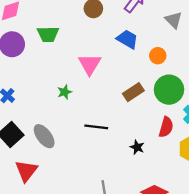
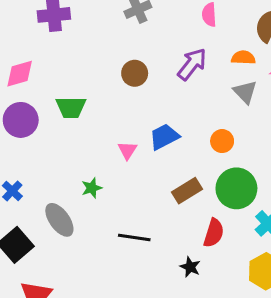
blue trapezoid: (127, 39) -> (164, 137), moved, turned -60
pink triangle: (90, 64) -> (127, 150), size x0.6
red semicircle: (166, 127) -> (214, 233), moved
gray ellipse: (44, 136) -> (59, 220), moved

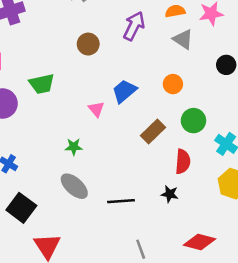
green star: (92, 188) -> (74, 147), turned 30
green circle: (236, 188) -> (193, 121), size x0.7
gray ellipse: (59, 220) -> (74, 186), moved
black line: (134, 237) -> (121, 201), moved

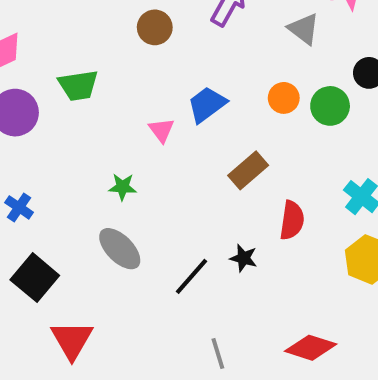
green circle: (193, 121) -> (330, 106), moved
black star: (170, 194) -> (244, 258), moved
black line: (121, 201) -> (192, 276), turned -48

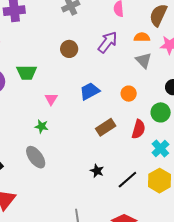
green circle: (330, 106) -> (161, 112), moved
pink triangle: (161, 130) -> (51, 99), moved
red semicircle: (292, 220) -> (139, 129), moved
black line: (192, 276) -> (127, 180), moved

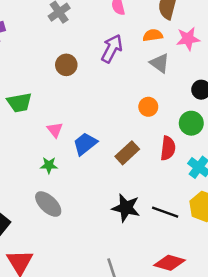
blue trapezoid: (90, 91) -> (85, 144), moved
black star: (97, 171) -> (126, 208), size x1.6
black line: (127, 180) -> (165, 212), turned 70

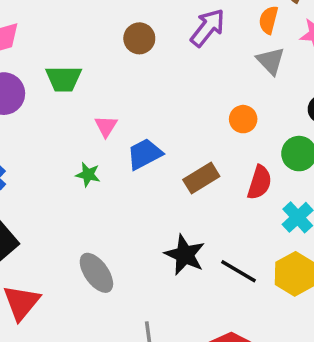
orange semicircle: (153, 35) -> (268, 20), turned -78
gray ellipse: (48, 204) -> (96, 273), moved

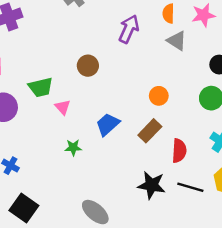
brown circle: (139, 38) -> (88, 66), moved
orange circle: (243, 119) -> (159, 96), moved
pink triangle: (106, 126) -> (63, 107), moved
red semicircle: (260, 182) -> (179, 151), moved

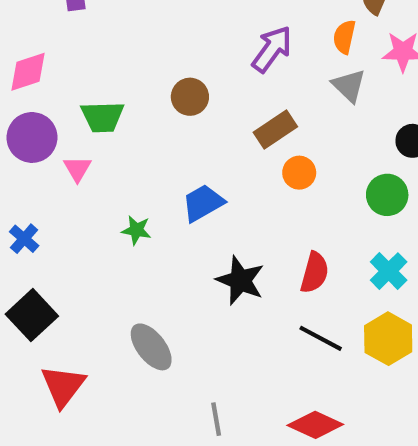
pink triangle: (63, 107) -> (77, 169), moved
brown rectangle: (150, 131) -> (275, 129), moved
black star: (152, 185) -> (240, 280), moved

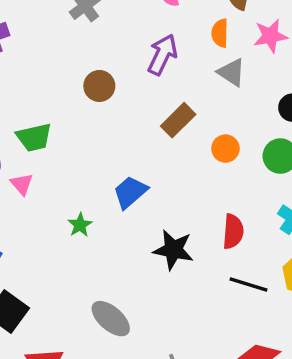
brown circle: (190, 97) -> (99, 86), moved
orange circle: (299, 173) -> (225, 149), moved
green star: (136, 230) -> (80, 225), turned -30

